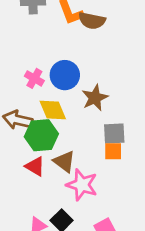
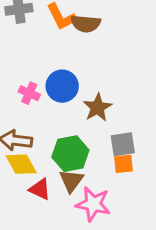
yellow diamond: (53, 110) -> (21, 164), moved
green hexagon: (41, 135) -> (70, 154), moved
brown triangle: (64, 162) -> (71, 181), turned 35

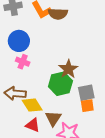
blue circle: (62, 86) -> (19, 41), moved
green hexagon: (70, 154) -> (60, 84), moved
yellow diamond: (21, 164) -> (32, 105), moved

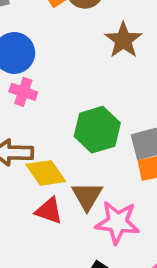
brown star: (68, 69) -> (123, 40), moved

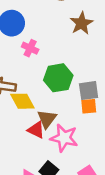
pink cross: (23, 92) -> (30, 48), moved
red triangle: (49, 211) -> (36, 130), moved

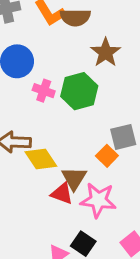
green hexagon: (58, 78) -> (79, 91), moved
orange square: (89, 106) -> (107, 156), moved, turned -35

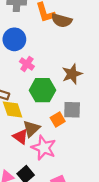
brown star: (106, 52) -> (72, 74), moved
green hexagon: (79, 91) -> (43, 90), moved

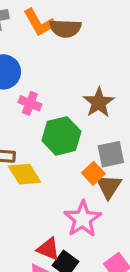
brown triangle: (31, 129) -> (109, 186), moved
red triangle: (20, 137) -> (48, 249), moved
pink star: (44, 148) -> (83, 219), turned 30

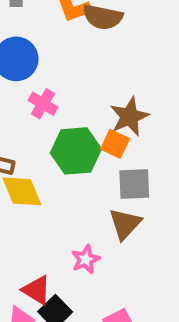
orange square: (93, 173) -> (115, 144), moved, turned -30
pink star: (83, 219) -> (86, 259), size x0.6

